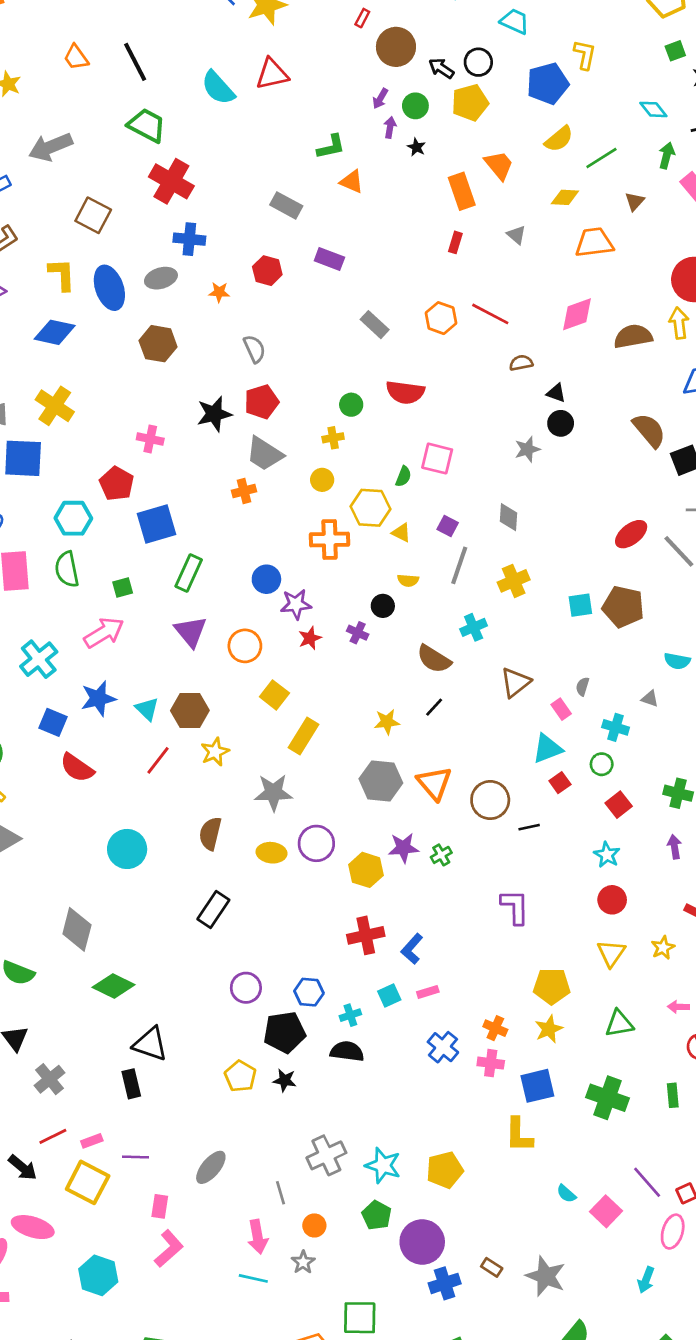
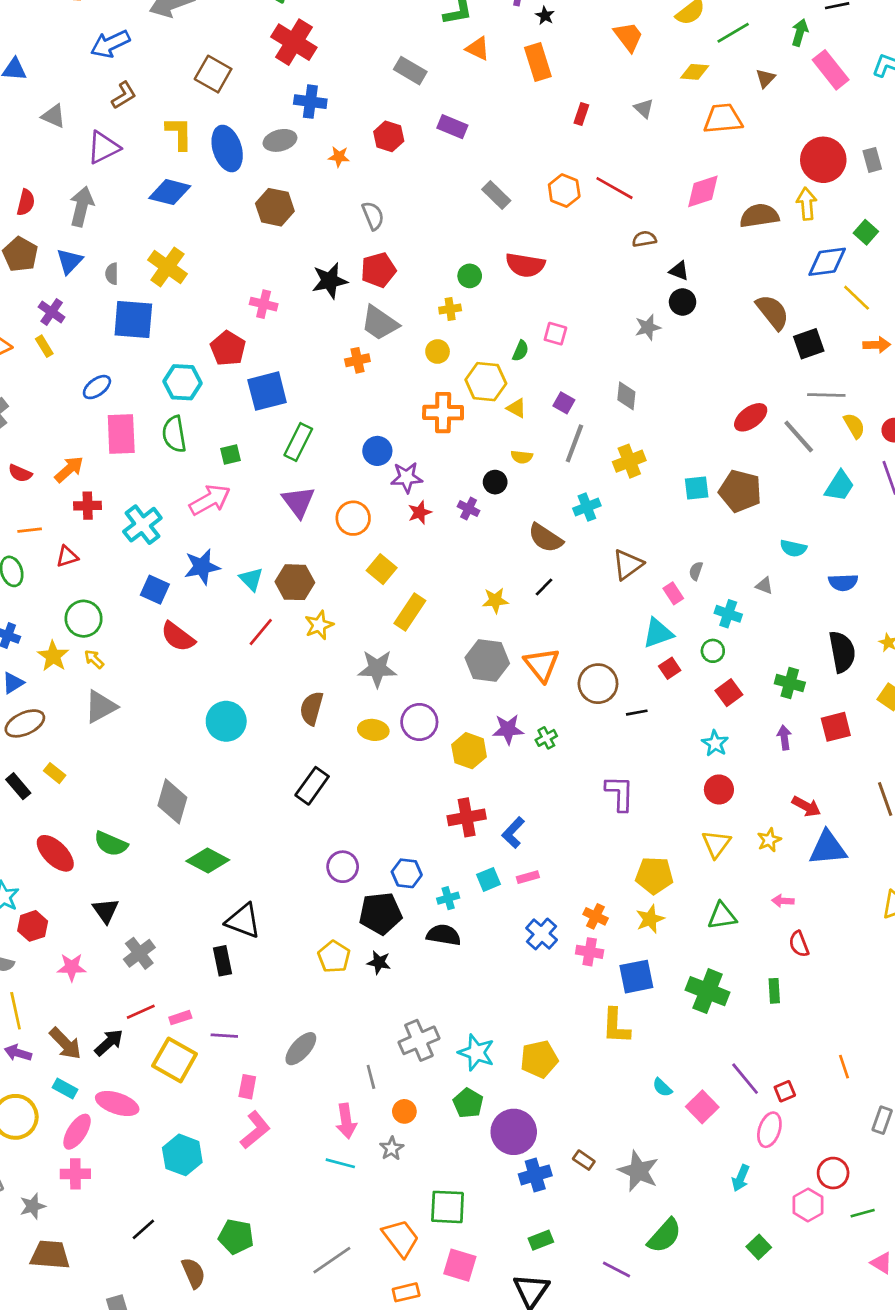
orange rectangle: (462, 191) -> (538, 62), moved
pink square: (437, 459) -> (555, 334), size x0.7
black arrow: (23, 1168) -> (109, 1042), turned -84

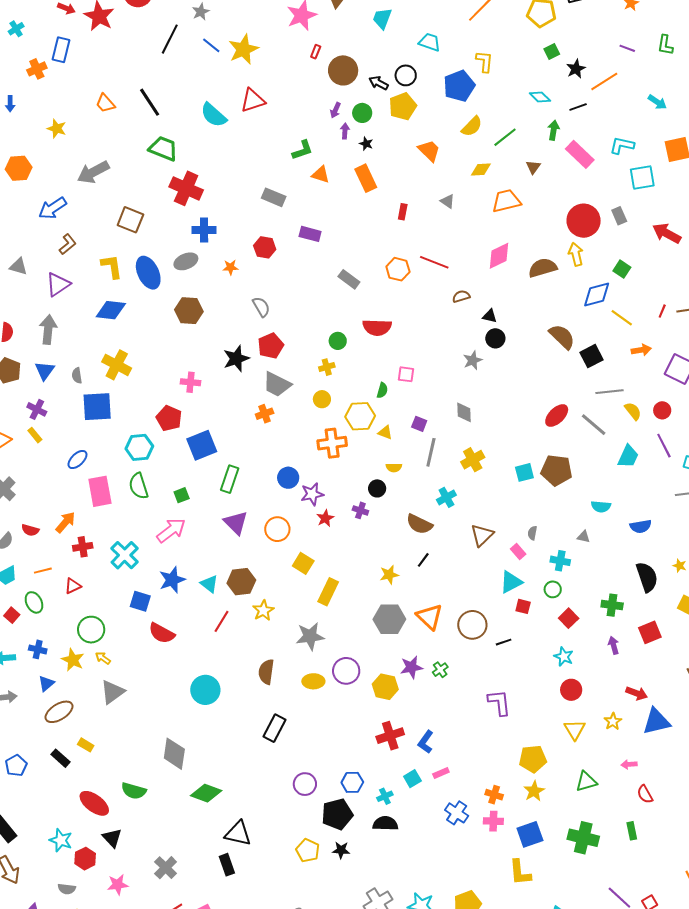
red square: (670, 668) -> (523, 606), turned -35
black triangle: (106, 911) -> (112, 838), moved

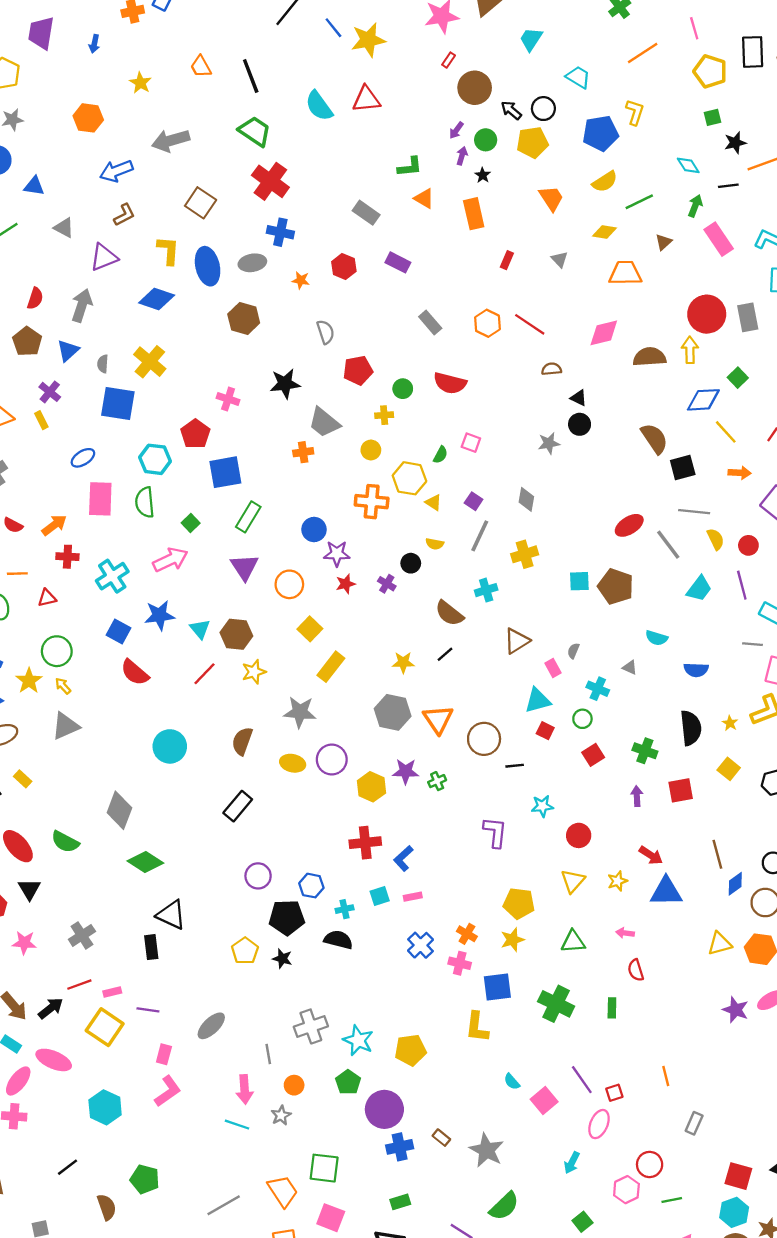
gray rectangle: (619, 216) -> (748, 317), size x1.4
red pentagon: (271, 346) -> (358, 370), moved
green square: (182, 495) -> (191, 523), turned -35
cyan star: (564, 657) -> (542, 806), moved, turned 30

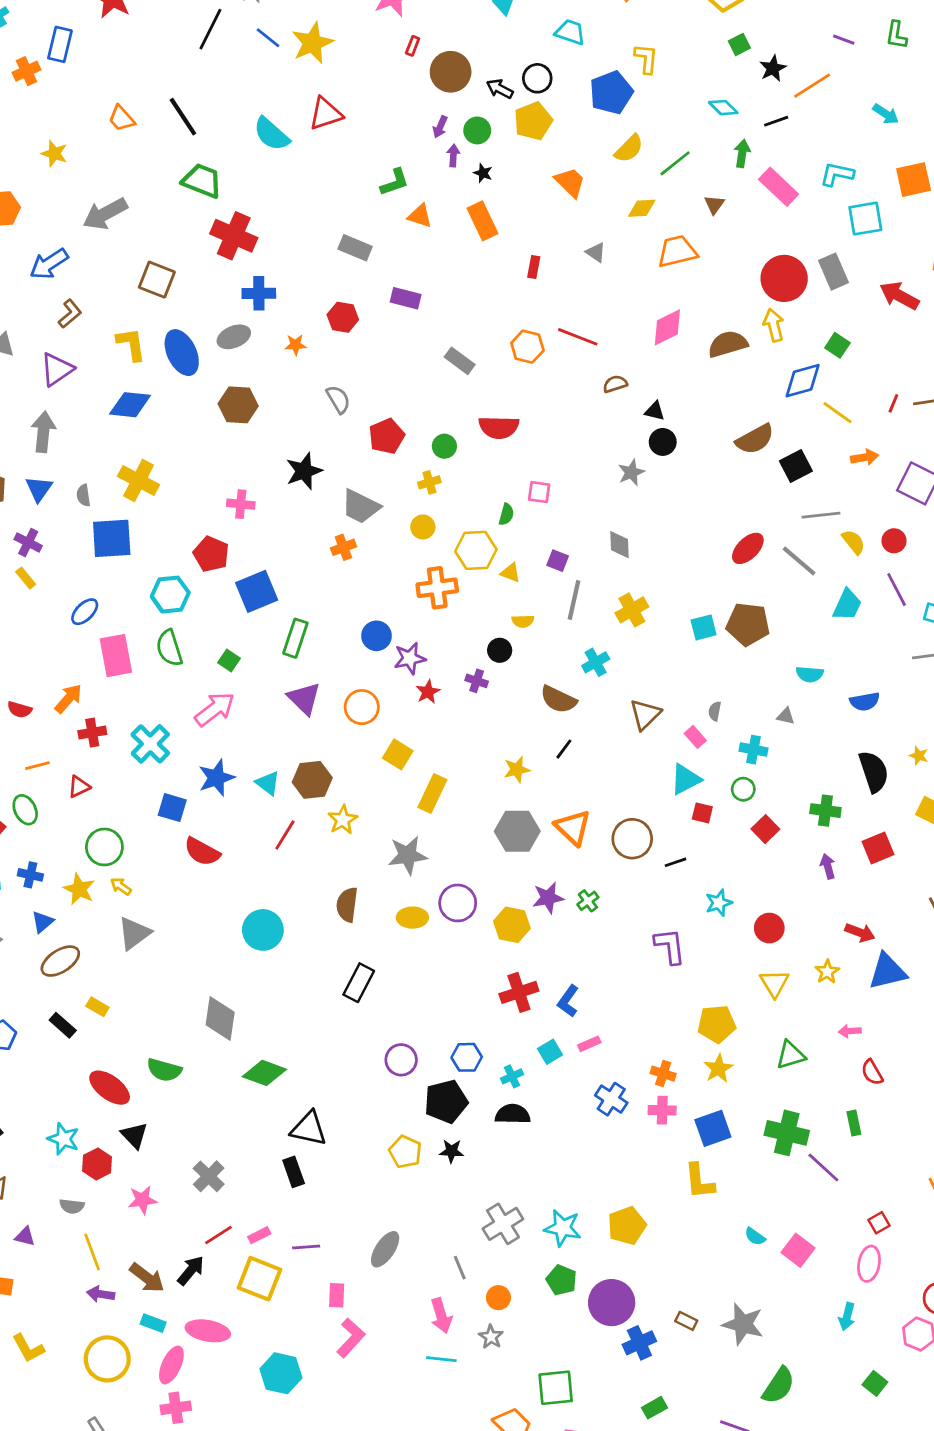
brown semicircle: (654, 439) -> (755, 439), turned 108
purple line: (582, 1080) -> (823, 1167), moved

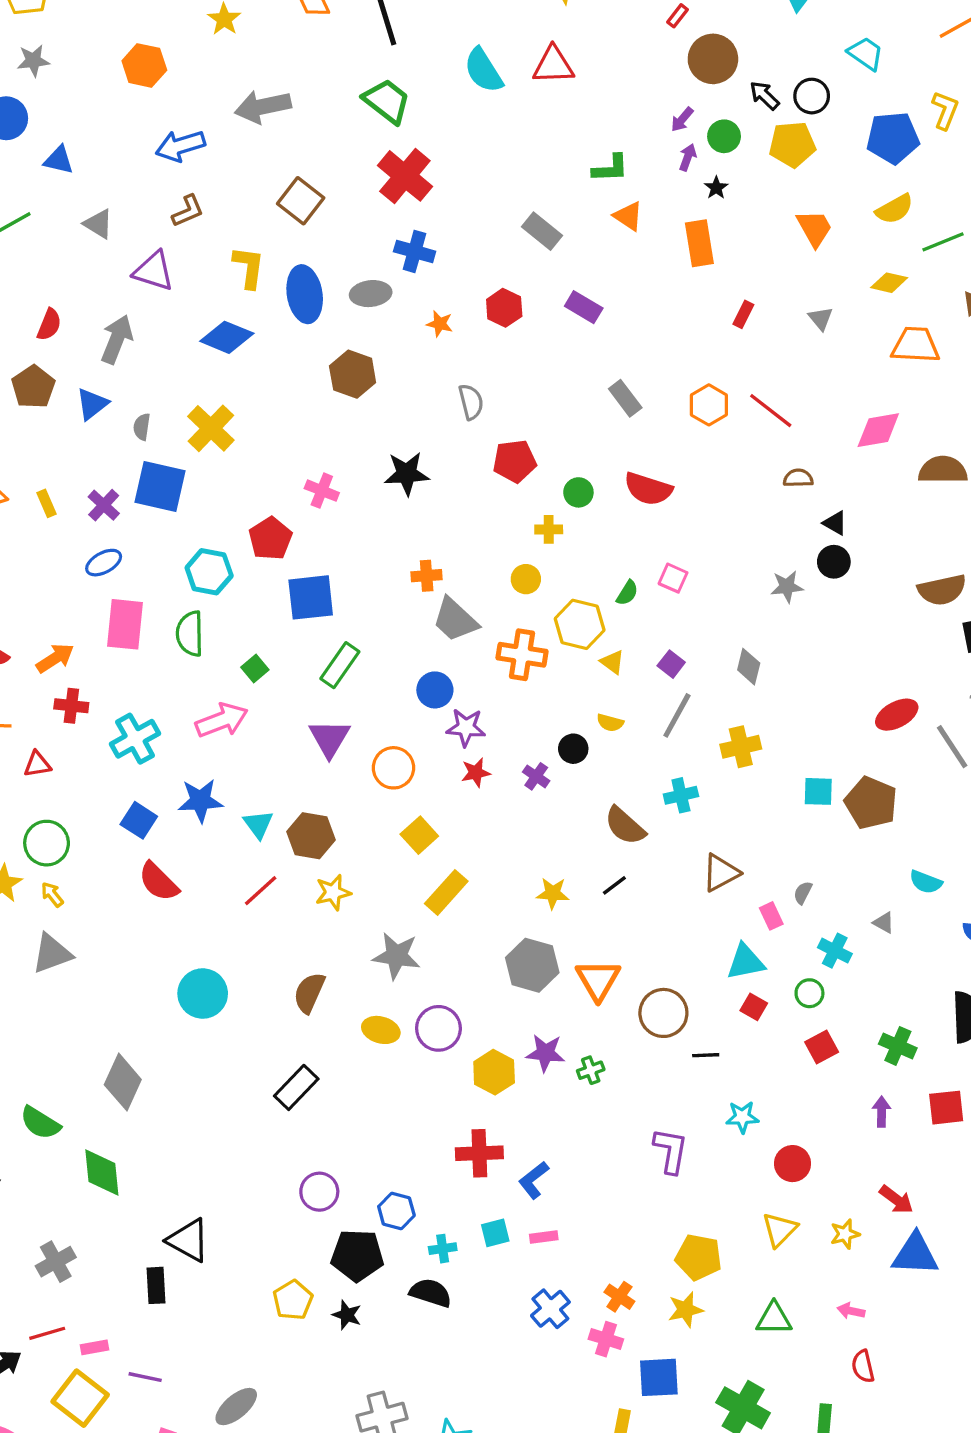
purple triangle: (57, 369) -> (154, 271), turned 36
gray trapezoid: (360, 507) -> (455, 620), moved
purple cross: (28, 543) -> (104, 505), moved
green diamond: (264, 1073) -> (102, 1172), moved, turned 48

